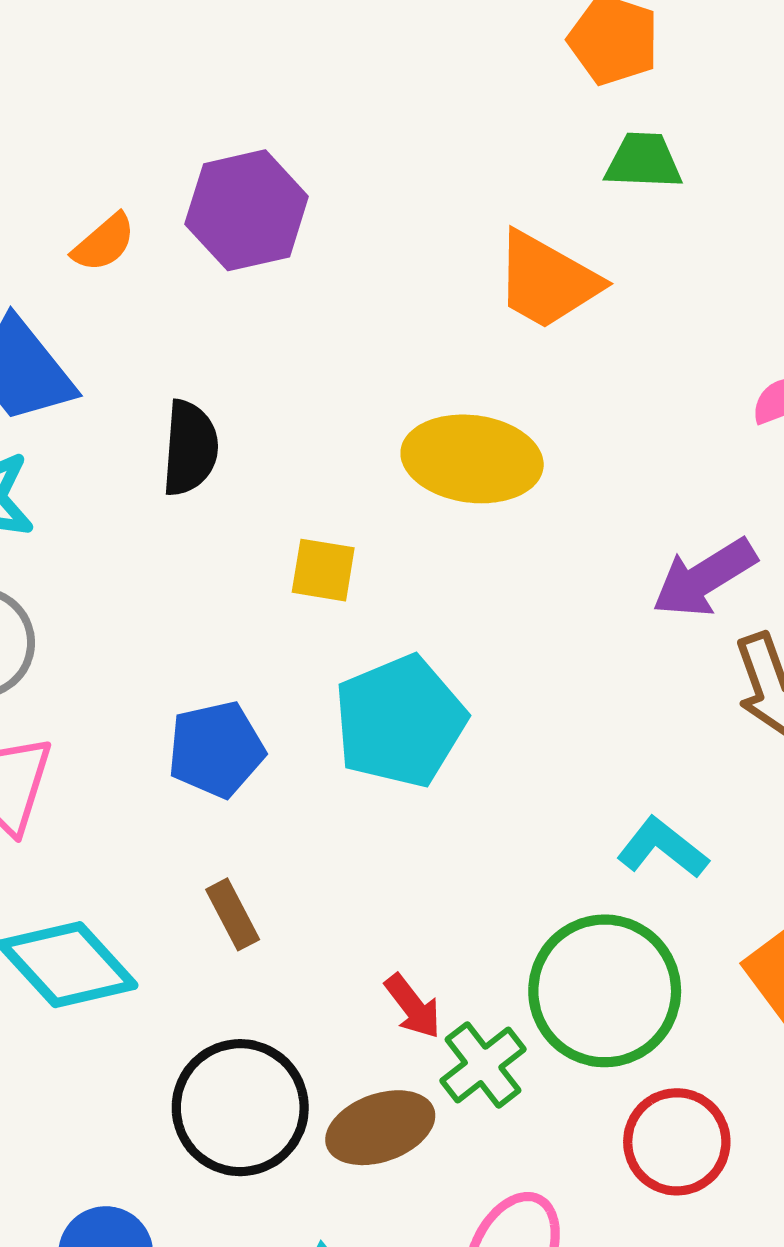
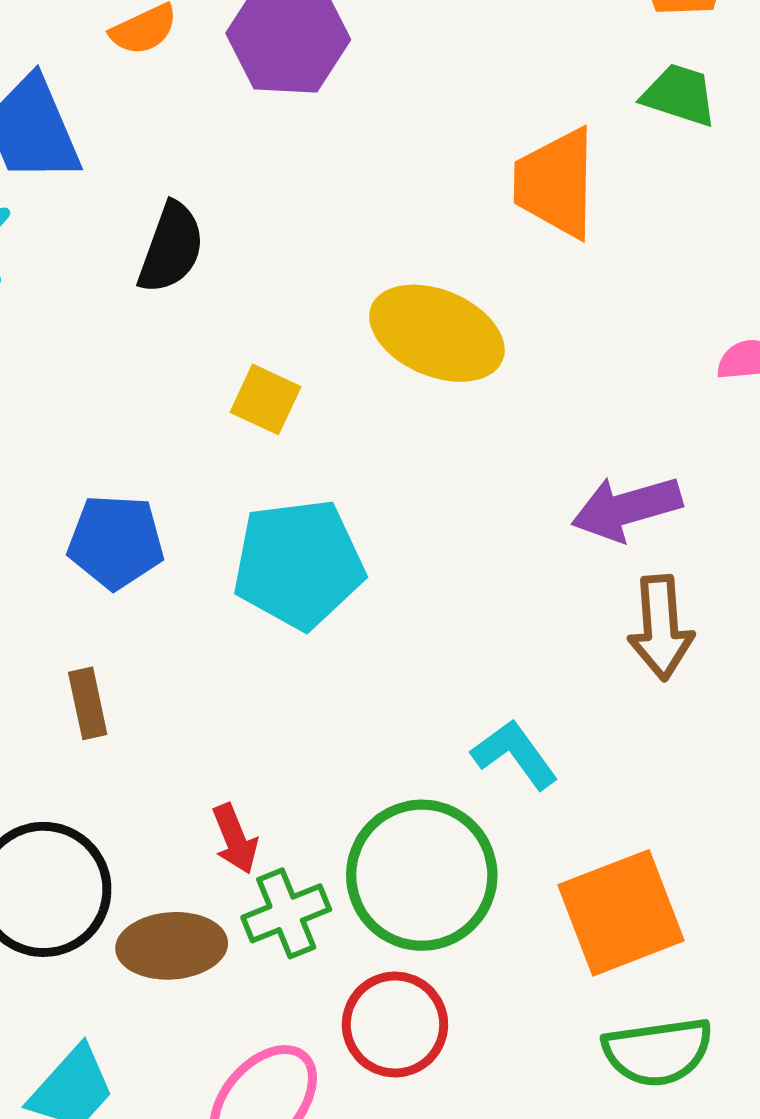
orange trapezoid: (547, 281) -> (556, 183), turned 46
red circle: (677, 1142) -> (395, 1024), moved

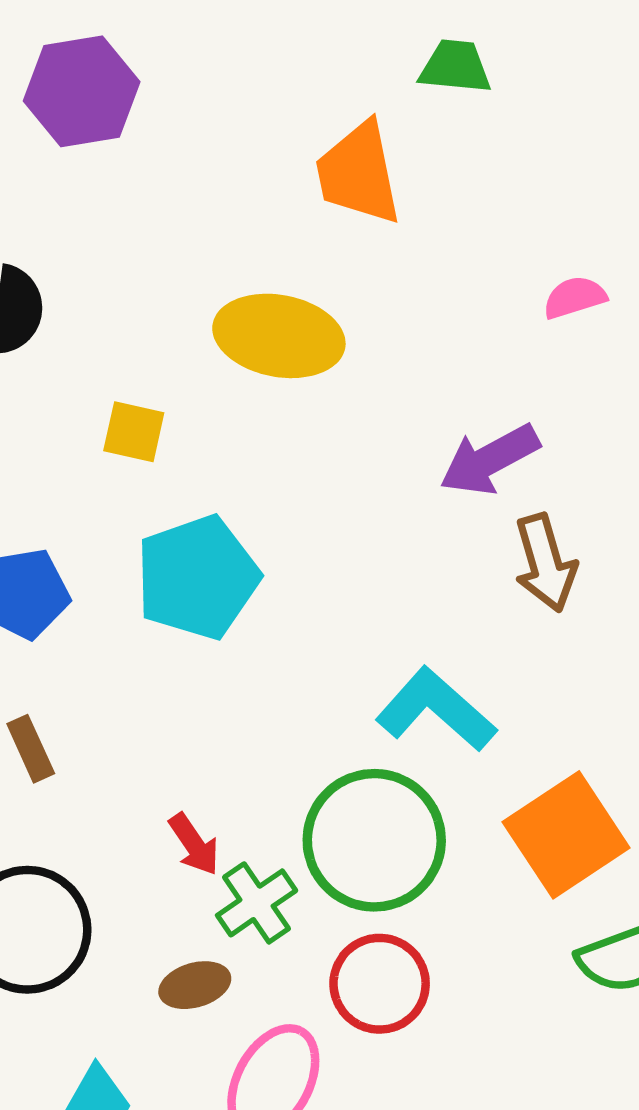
cyan L-shape: (515, 754) -> (436, 710), size x1.4
brown ellipse: (172, 946) -> (195, 985), moved, size x0.7

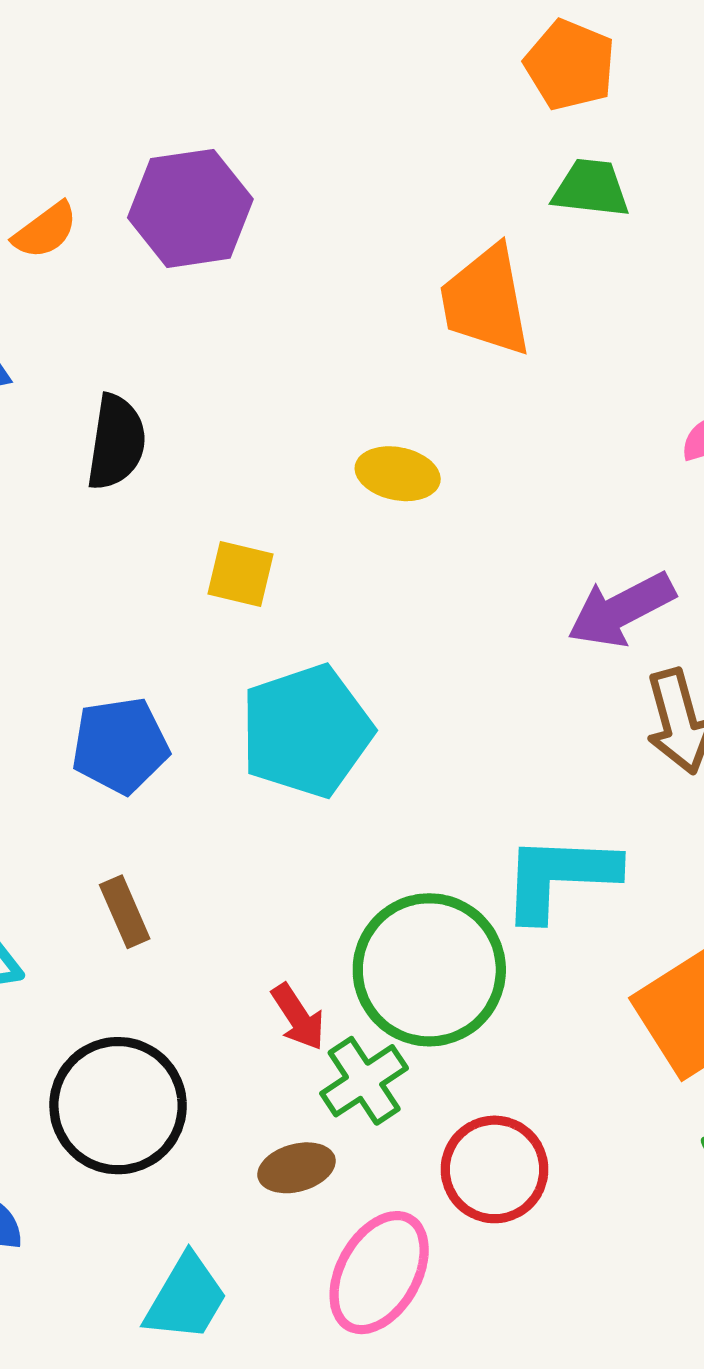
yellow ellipse: (279, 336) -> (398, 474), size x0.6
cyan L-shape: (436, 710) -> (560, 877), turned -40
green circle: (374, 840) -> (429, 970), moved

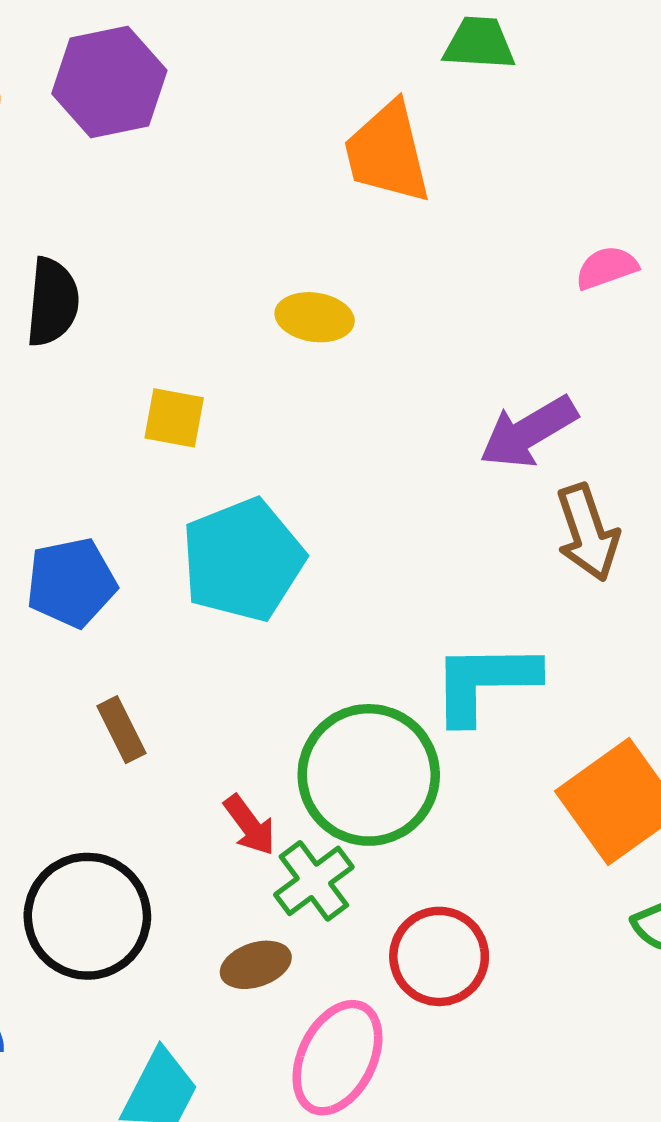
brown rectangle: (125, 912) -> (121, 730), moved

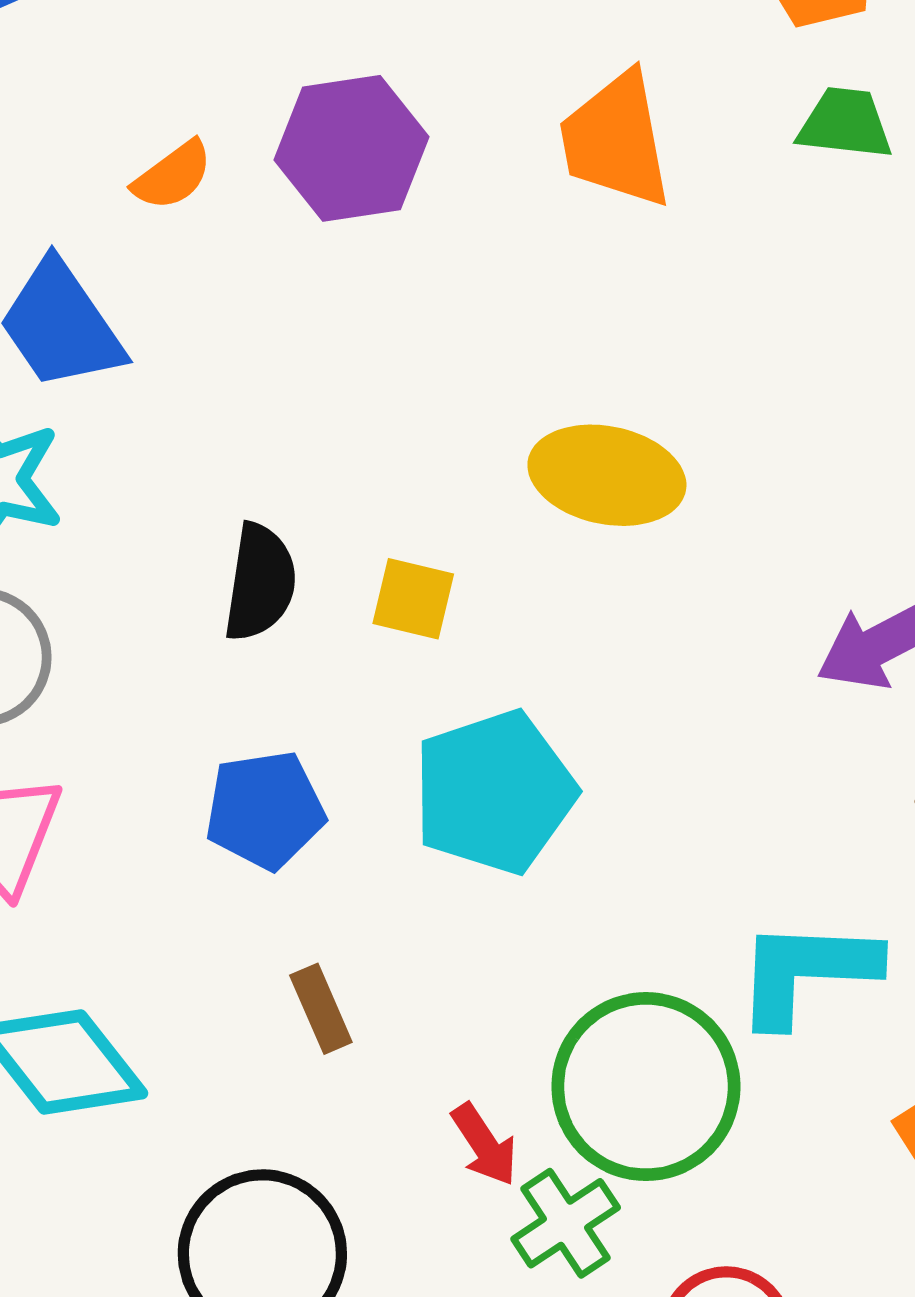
orange trapezoid: (387, 153) -> (616, 140), moved
black semicircle: (52, 302) -> (260, 582), moved
yellow ellipse: (315, 317) -> (607, 475), size x1.5

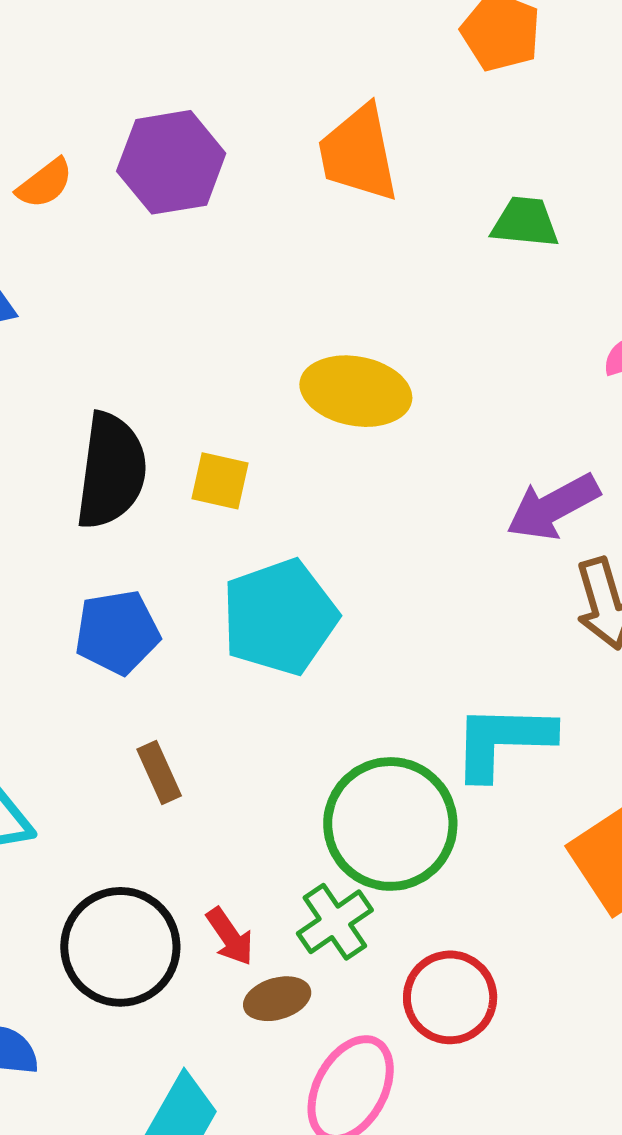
green trapezoid: (845, 124) -> (525, 222), moved
black semicircle: (260, 582) -> (111, 471), size x1.4
red arrow: (484, 1145) -> (230, 937), moved

